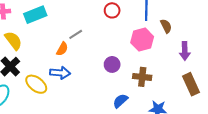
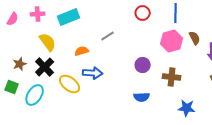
brown semicircle: (166, 26) -> (195, 38), moved
orange semicircle: (62, 49) -> (82, 51), moved, turned -136
blue semicircle: (120, 101) -> (142, 97), moved, turned -140

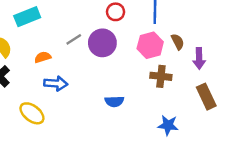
purple circle: (143, 65) -> (102, 43), moved, size x1.5
brown cross: (172, 77) -> (161, 76), moved
yellow ellipse: (70, 84) -> (32, 113), moved
blue semicircle: (142, 97) -> (114, 101), moved

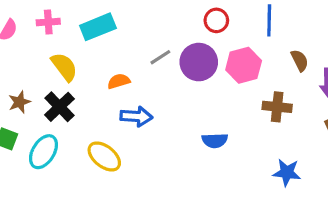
pink hexagon: (150, 45) -> (244, 65), moved

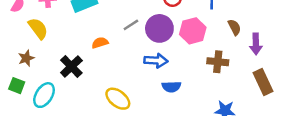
yellow semicircle: (64, 67) -> (38, 28), moved
black cross: (59, 107) -> (71, 67), moved
blue arrow: (136, 116) -> (156, 61), moved
yellow ellipse: (104, 156) -> (118, 99), moved

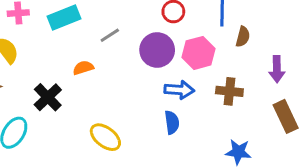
gray line: (131, 25) -> (110, 35), moved
brown semicircle: (234, 27) -> (243, 37), moved, turned 42
blue arrow: (156, 61) -> (179, 90), moved
blue semicircle: (171, 87) -> (172, 122), turned -96

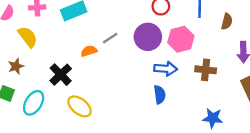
gray line: (110, 35) -> (110, 38), moved
brown semicircle: (243, 37) -> (227, 22), moved
yellow ellipse: (105, 137) -> (80, 106), moved

